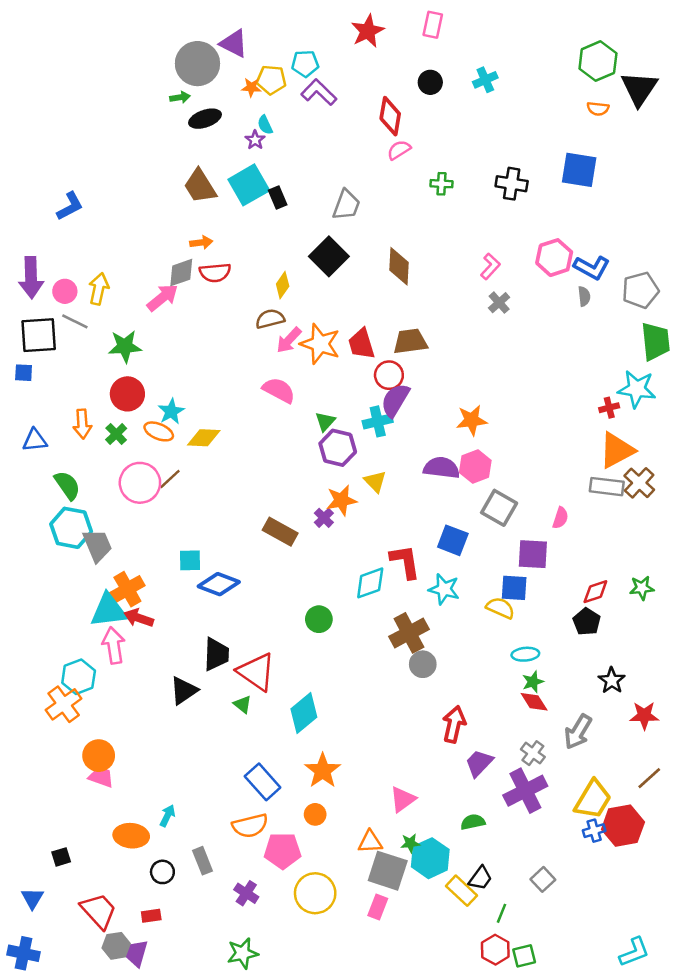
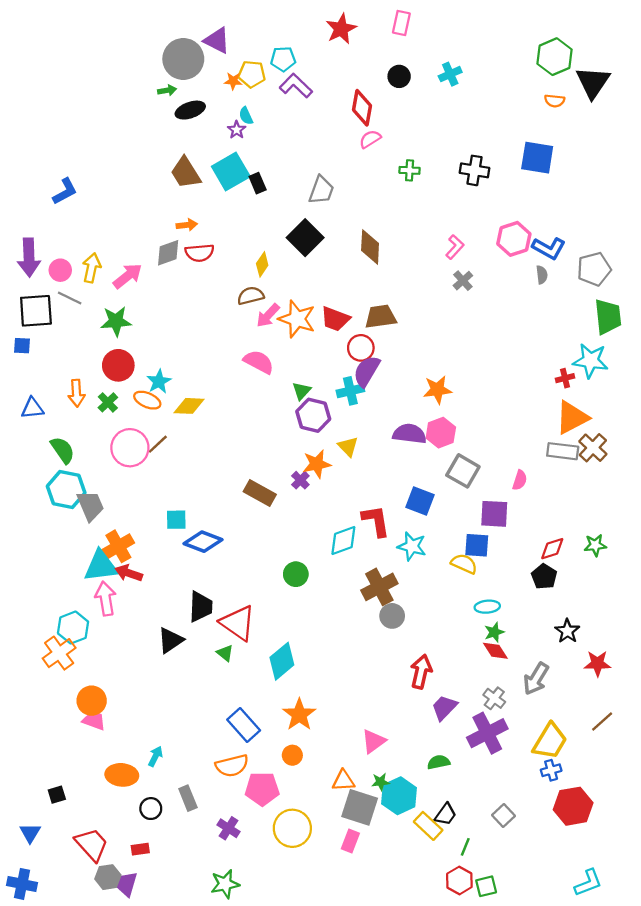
pink arrow: (162, 298) -> (128, 276), moved
red trapezoid: (361, 344) -> (335, 319), turned -52
red hexagon: (623, 826) -> (573, 806), moved

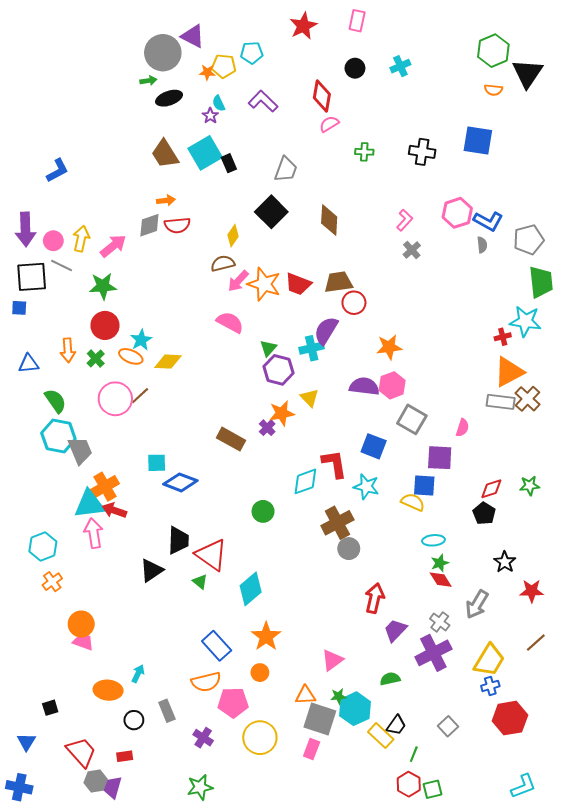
purple L-shape: (296, 86) -> (263, 101), moved
red circle: (361, 348) -> (354, 303), moved
cyan hexagon: (73, 628) -> (43, 547), moved
orange cross: (59, 653) -> (52, 582), size x0.7

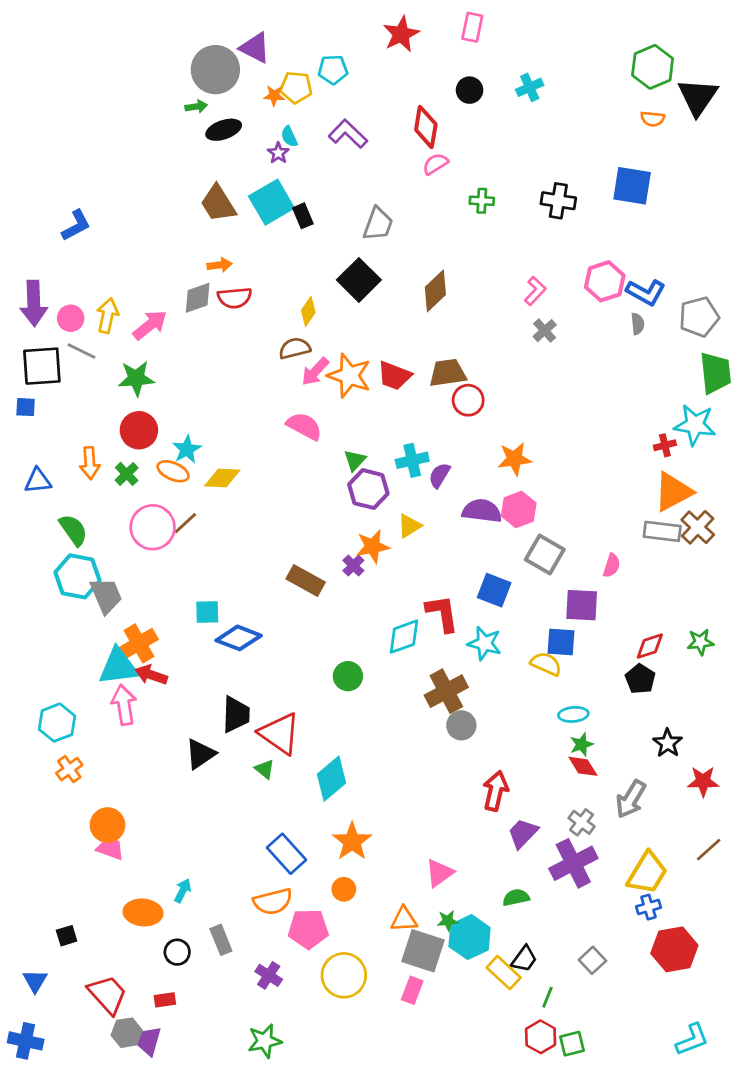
brown diamond: (329, 220) -> (435, 291), turned 44
purple semicircle: (326, 331) -> (439, 475), moved, size x0.7
yellow triangle: (310, 398) -> (409, 526), turned 42

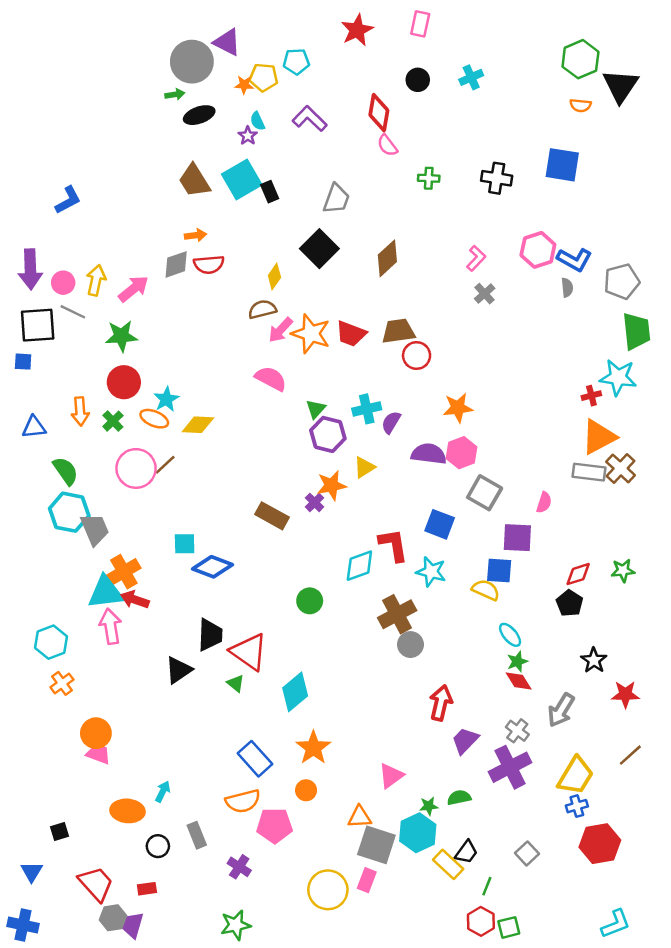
pink semicircle: (435, 164) -> (387, 145), turned -95
cyan ellipse: (573, 714) -> (510, 635), turned 55
green star: (448, 921) -> (429, 806), moved
yellow circle: (344, 975) -> (328, 890), moved

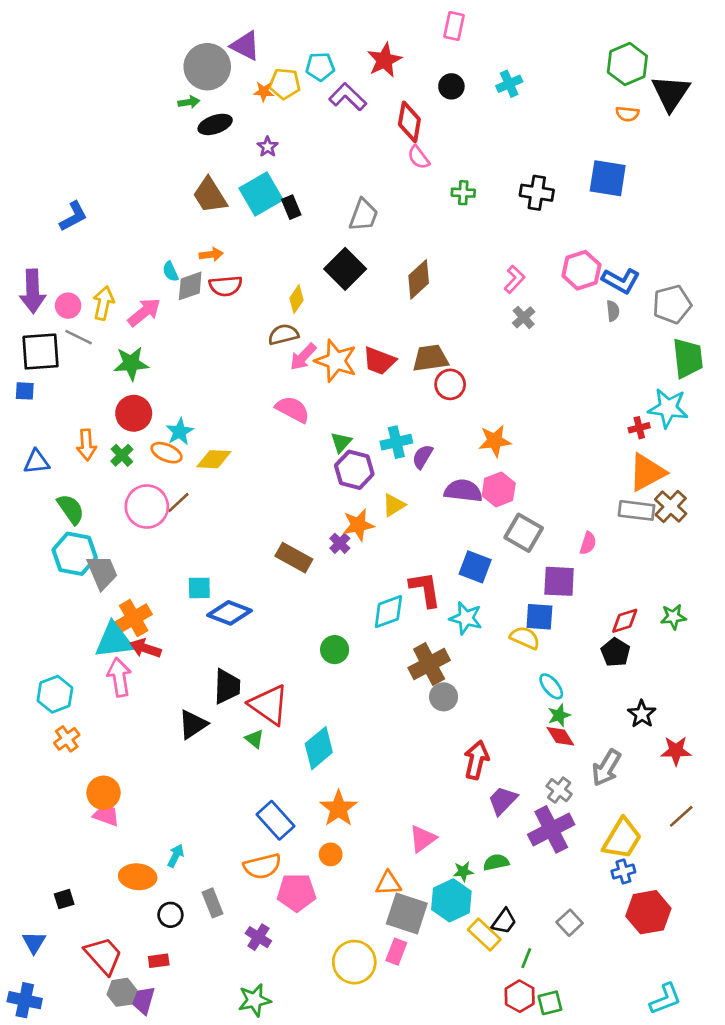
red star: (357, 30) -> (384, 60), moved
purple L-shape: (310, 119) -> (348, 97), moved
cyan semicircle: (257, 121) -> (170, 271), moved

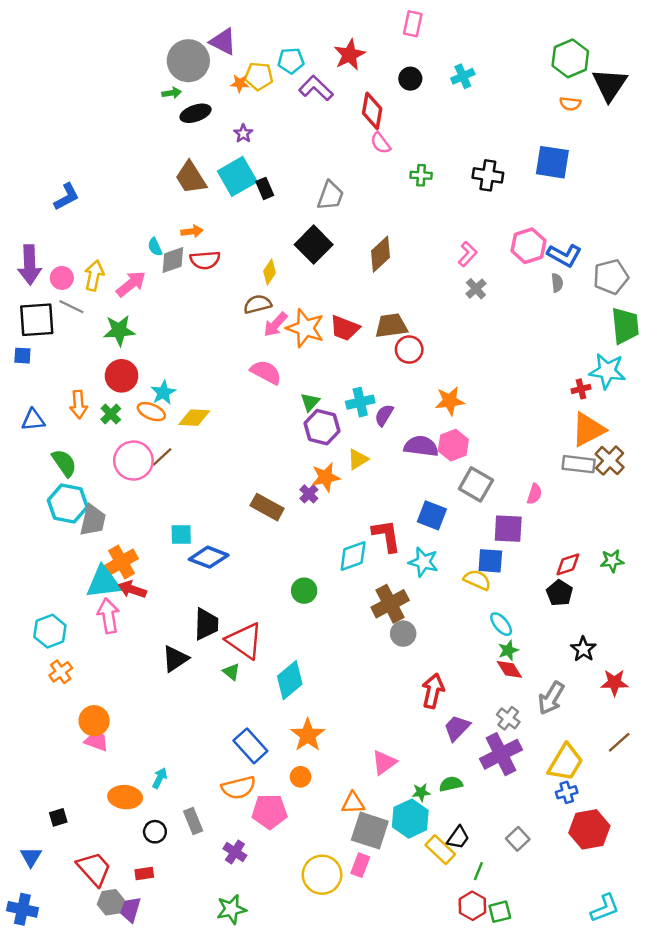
gray trapezoid: (102, 572) -> (93, 520), turned 36

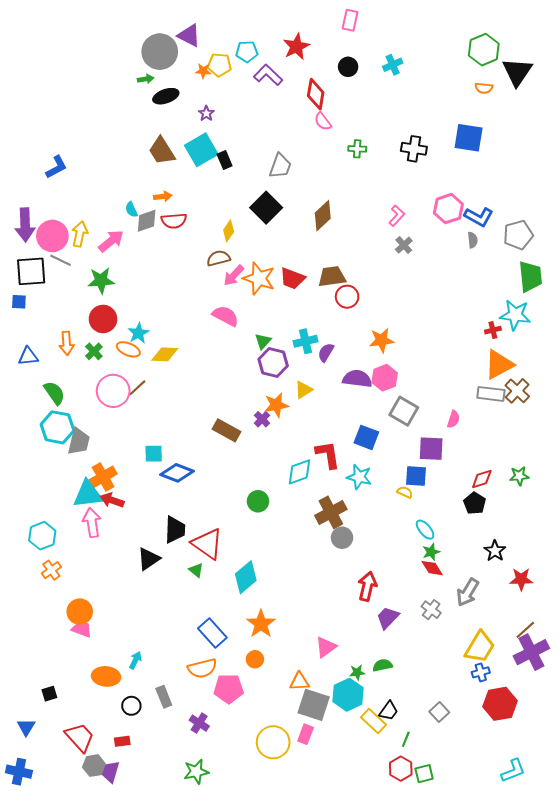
pink circle: (62, 278) -> (52, 236), size x1.6
yellow semicircle: (477, 580) -> (405, 492), size x0.7
purple cross: (501, 754) -> (531, 652), moved

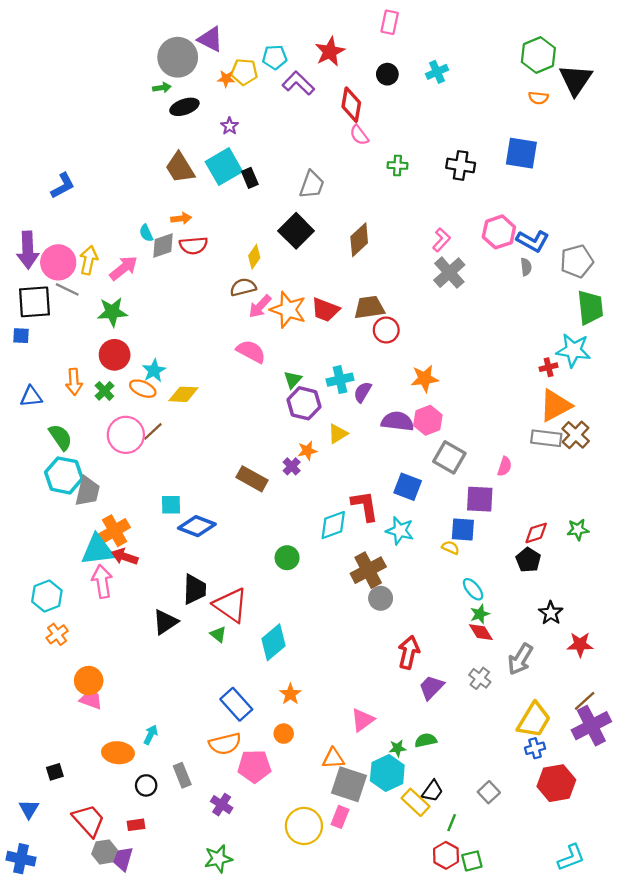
gray cross: (404, 245) -> (449, 273), size x1.6
orange star: (276, 405) -> (307, 451), size x0.7
orange star: (261, 624) -> (290, 694), size x0.7

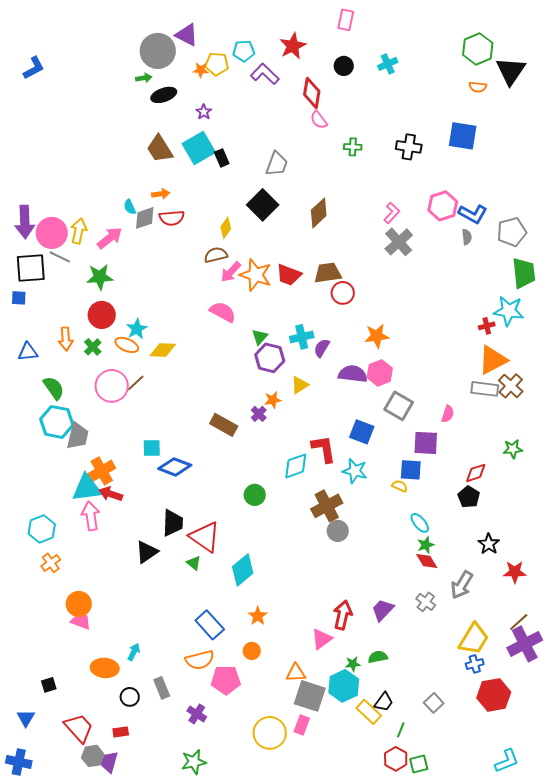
blue L-shape: (63, 186) -> (34, 68), moved
green star: (578, 530) -> (513, 449), moved
red arrow: (409, 652) -> (343, 615), moved

